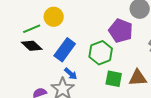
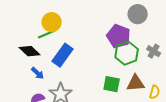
green line: (32, 29) -> (47, 34), moved
green hexagon: (101, 53) -> (127, 53), moved
blue arrow: (71, 74) -> (38, 73), moved

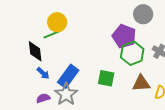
black diamond: (30, 51) -> (35, 51), turned 40
blue rectangle: (63, 55) -> (68, 76), moved
green square: (112, 84) -> (106, 78), moved

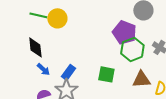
green line: (52, 34) -> (38, 15), moved, turned 36
blue rectangle: (68, 76) -> (68, 72), size x0.7

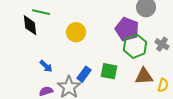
yellow circle: (57, 18) -> (76, 32), moved
black diamond: (35, 47) -> (30, 25), moved
blue rectangle: (68, 72) -> (84, 74), moved

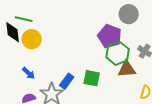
yellow circle: (76, 32) -> (32, 39), moved
brown triangle: (144, 76) -> (127, 69), moved

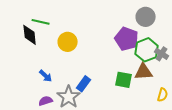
yellow circle: (32, 39) -> (68, 42), moved
green hexagon: (118, 53) -> (147, 50), moved
green square: (92, 78) -> (124, 80), moved

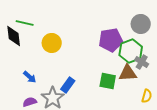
gray circle: (146, 17) -> (141, 24), moved
purple pentagon: (127, 39) -> (111, 40), turned -30
gray cross: (162, 54) -> (142, 62), moved

